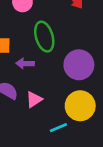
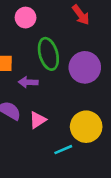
purple circle: (79, 65) -> (85, 67), moved

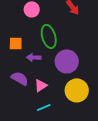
purple circle: (85, 67) -> (67, 61), moved
cyan line: (63, 150) -> (44, 107), moved

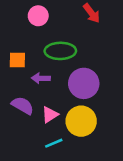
green ellipse: (49, 36) -> (60, 51), turned -75
yellow circle: (77, 90) -> (81, 121), moved

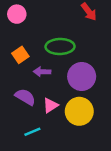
pink circle: (38, 16) -> (17, 14), moved
orange square: (17, 60) -> (20, 55), turned -35
cyan line: (54, 143) -> (32, 132), moved

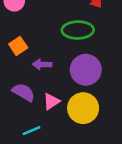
green ellipse: (60, 46) -> (78, 30), moved

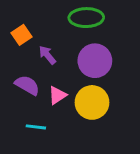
purple arrow: (42, 64) -> (47, 55), turned 48
cyan line: (31, 131) -> (36, 127), turned 30

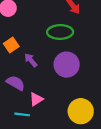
pink triangle: (57, 95) -> (36, 99), moved
yellow circle: (92, 102) -> (81, 111), moved

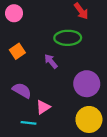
purple arrow: (31, 60) -> (51, 61), moved
purple circle: (67, 65) -> (87, 84), moved

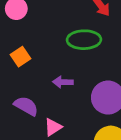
purple arrow: (51, 61) -> (63, 82), moved, turned -48

